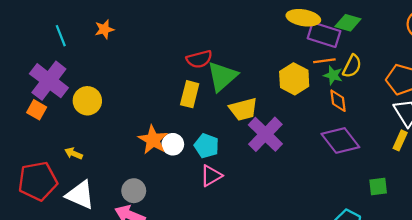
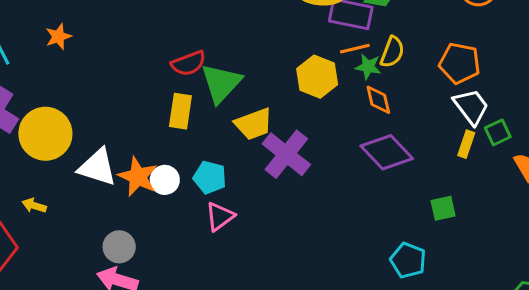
yellow circle: (87, 101) -> (45, 134), size x1.4
white triangle: (80, 195) -> (97, 167), moved

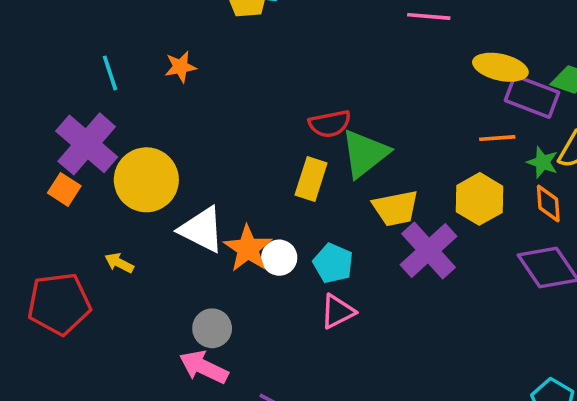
orange line: (355, 49) -> (497, 138), moved
yellow hexagon: (317, 77) -> (479, 199), moved

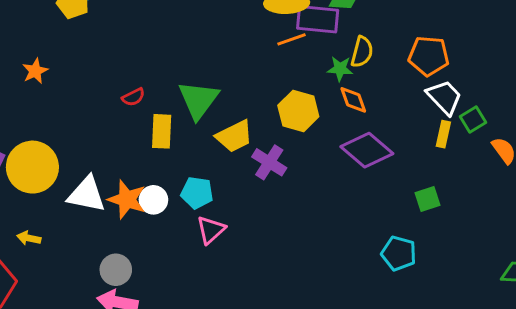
red semicircle: (330, 124) -> (133, 97), moved, size x0.7
orange line: (497, 138) -> (292, 39), moved
purple cross: (429, 250) -> (269, 162), size x0.7

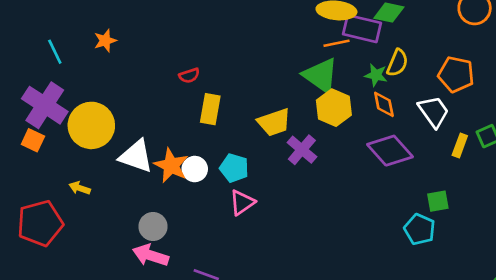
white trapezoid: (444, 97) -> (434, 112), moved
green triangle: (198, 100) -> (321, 76), moved, turned -39
cyan pentagon: (399, 253) -> (420, 229), moved

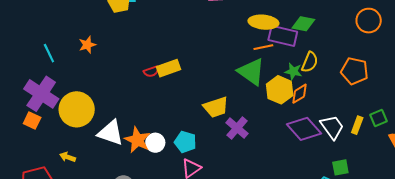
orange diamond: (384, 104) -> (299, 94), turned 70
yellow hexagon: (334, 108) -> (280, 90), moved
yellow rectangle: (210, 109) -> (168, 68), moved, turned 60
white trapezoid: (434, 112) -> (332, 127), moved

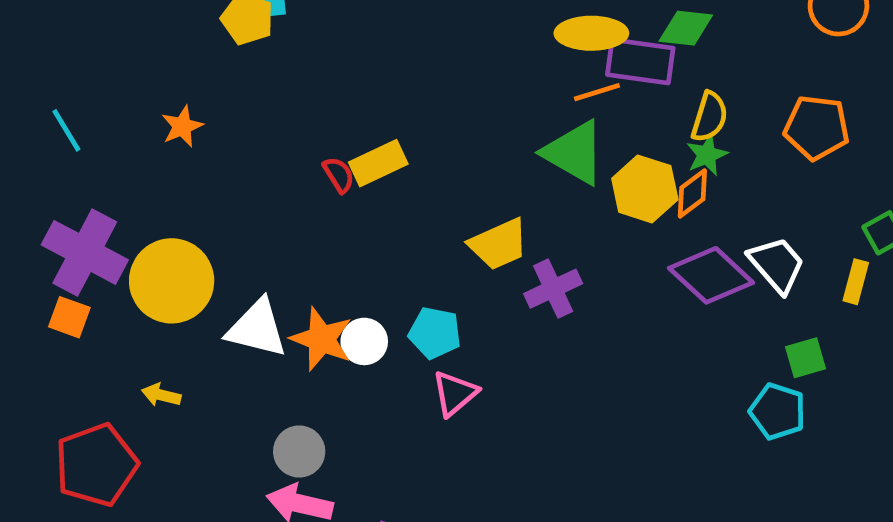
cyan line: (49, 53) -> (66, 130), moved
red semicircle: (151, 71) -> (339, 175), turned -98
green star: (293, 71) -> (707, 155), moved, turned -30
yellow rectangle: (357, 125) -> (856, 282), moved
purple cross: (237, 128) -> (553, 289), turned 30

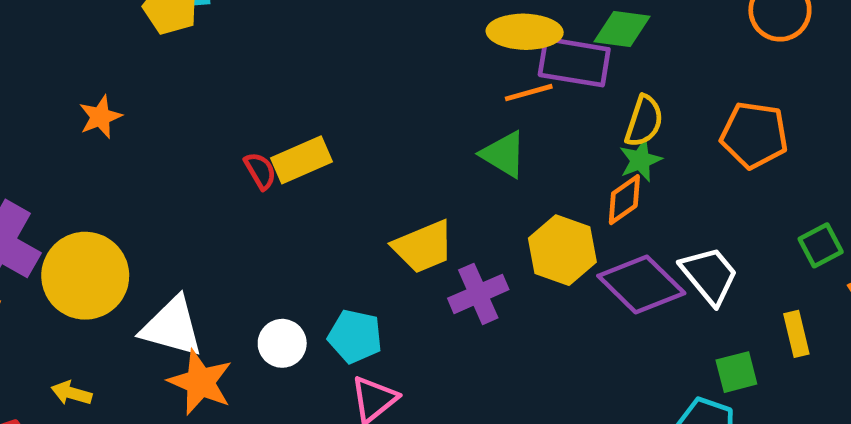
green triangle: (574, 153) -> (504, 154), size x0.7
yellow hexagon: (645, 189) -> (562, 250), moved
yellow rectangle: (856, 282) -> (796, 334), moved, turned -30
orange star: (321, 339) -> (200, 382), moved

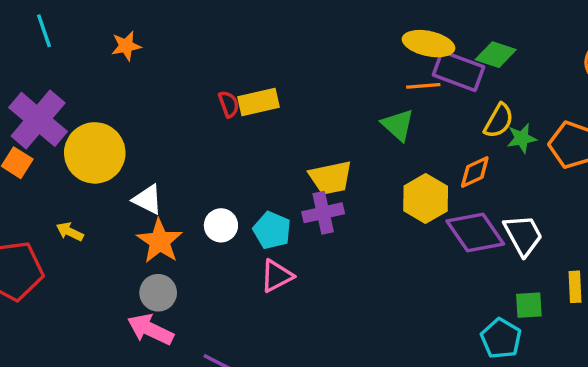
green star: (640, 160) -> (522, 138), moved
purple cross: (478, 294) -> (323, 213), moved
white triangle: (172, 327) -> (148, 200), size x0.7

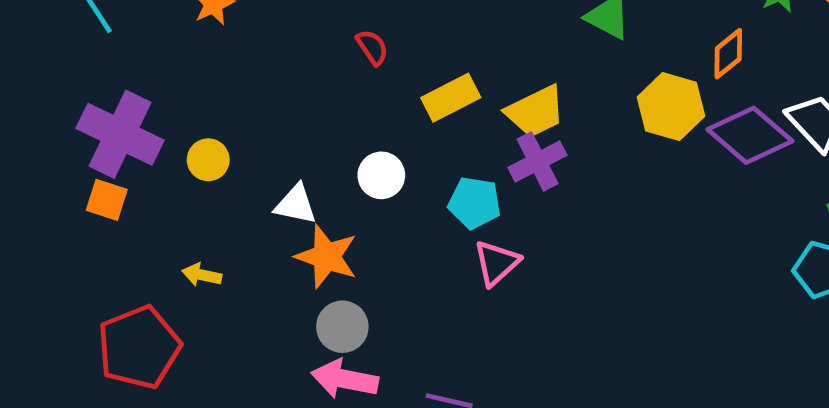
yellow rectangle: (258, 102) -> (451, 98), moved
yellow circle: (95, 153) -> (208, 160), size x0.5
white circle: (221, 225) -> (381, 175), moved

